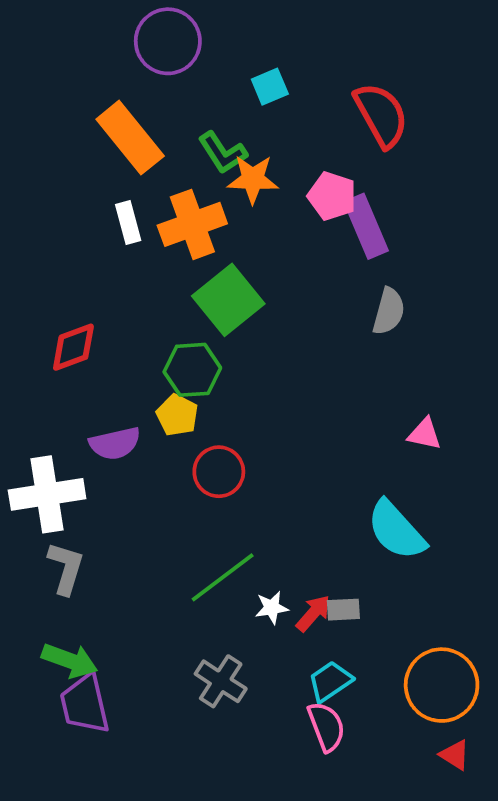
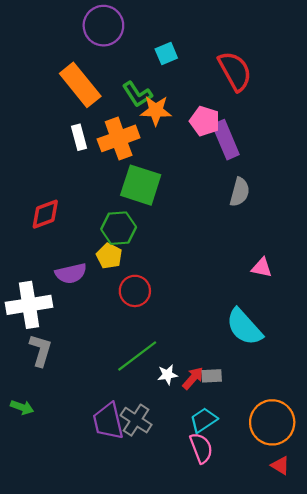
green square: (228, 300) -> (141, 185), turned -33
green arrow: (70, 661) -> (22, 407), moved, size x0.7
purple trapezoid: (85, 704) -> (108, 421), moved

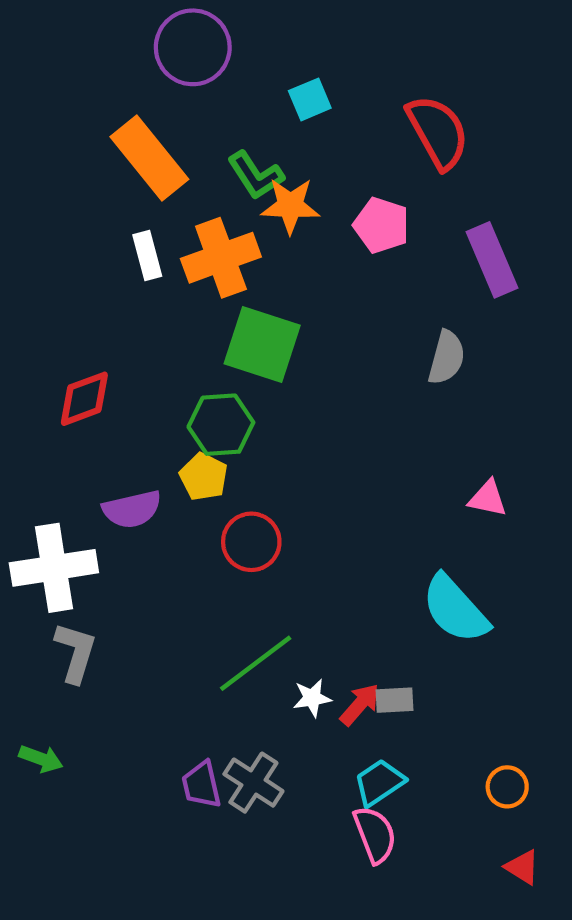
purple rectangle: (226, 140) -> (492, 260), moved
purple trapezoid: (108, 421) -> (201, 785), size x0.7
orange circle: (272, 422) -> (507, 787), size x0.5

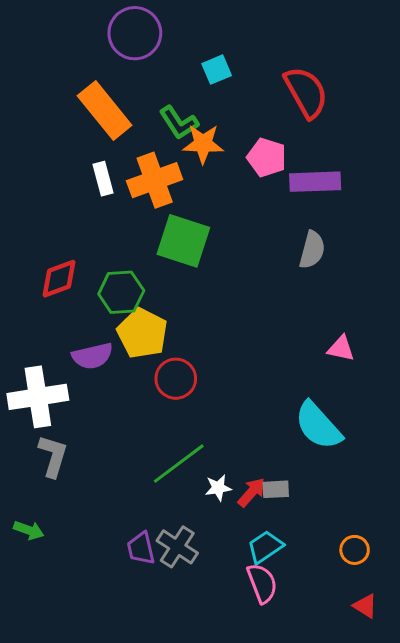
purple rectangle: (492, 260) -> (315, 182), moved, turned -69
green hexagon: (221, 425) -> (121, 292), moved
yellow pentagon: (204, 477) -> (142, 333), size x1.5

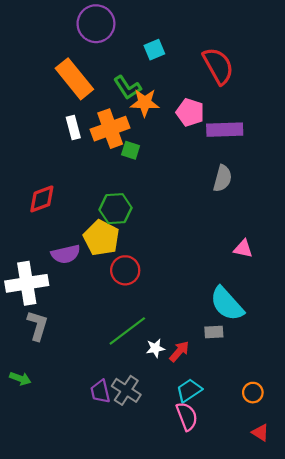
green square: (183, 241) -> (131, 150), moved, size x0.5
green hexagon: (121, 292) -> (115, 209), moved
gray rectangle: (276, 489) -> (214, 332), moved

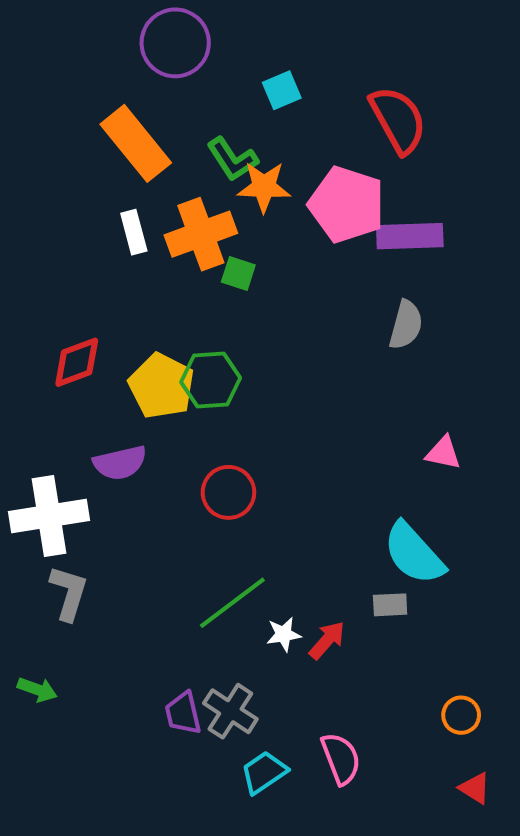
pink pentagon: (190, 112) -> (347, 205), size x1.5
yellow pentagon: (101, 238) -> (161, 386), moved
cyan trapezoid: (189, 390) -> (264, 772), moved

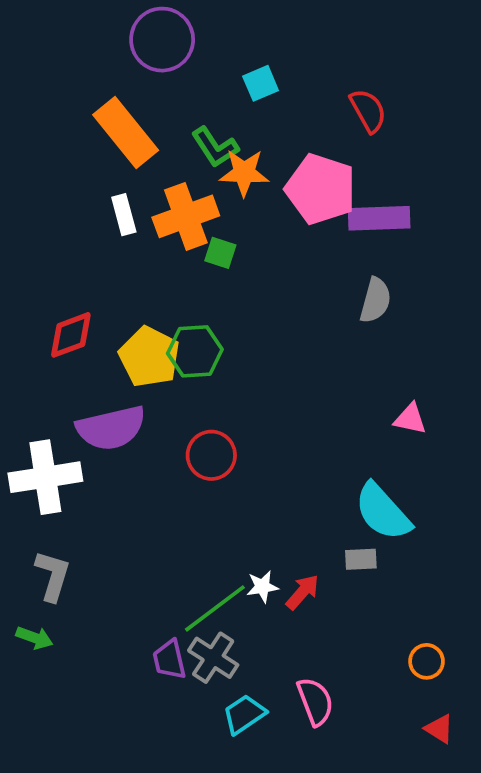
red semicircle: (398, 120) -> (368, 111), size x0.7
purple semicircle: (120, 463) -> (111, 428), size x1.4
gray L-shape: (69, 593) -> (53, 576), moved
green line: (232, 603) -> (215, 608), moved

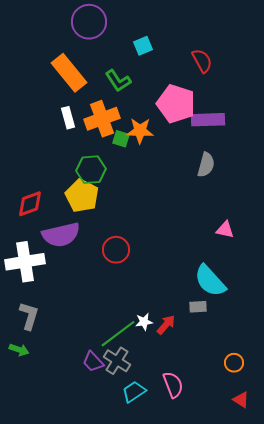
orange star: (244, 173) -> (140, 131), moved
red diamond: (71, 335) -> (30, 204), moved
green hexagon: (195, 351) -> (91, 170), moved
purple trapezoid: (169, 660) -> (93, 362), turned -30

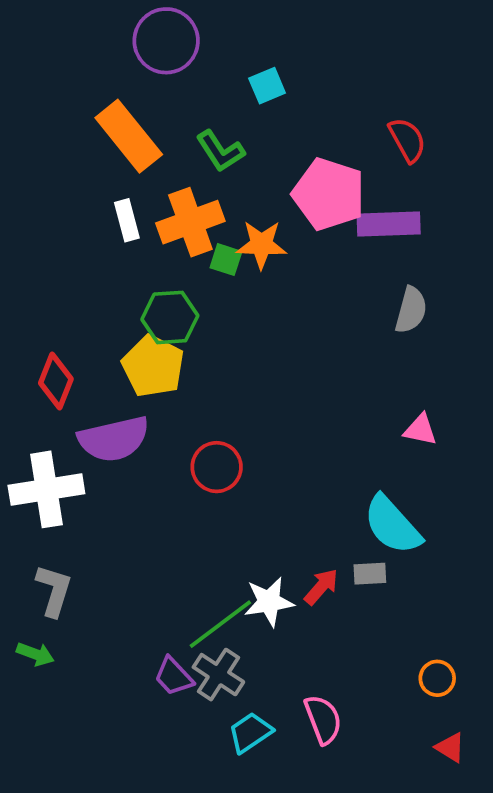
red semicircle: (202, 61) -> (407, 140), moved
gray semicircle: (206, 165) -> (411, 310), moved
red diamond: (30, 204) -> (56, 381), turned -48
white star: (144, 322) -> (269, 602), size x1.5
red arrow: (166, 325) -> (321, 587), moved

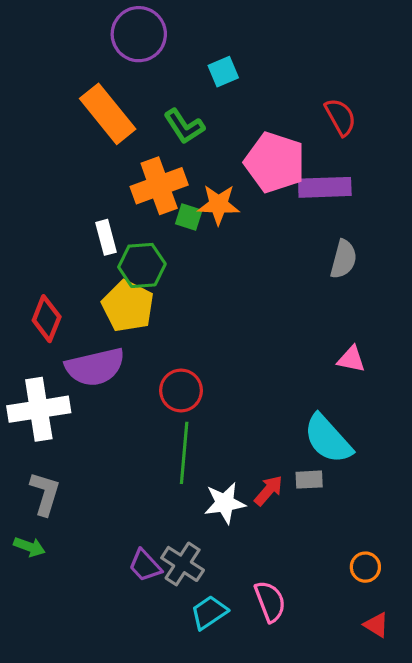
white rectangle: (127, 220) -> (106, 237), moved
green line: (220, 624) -> (184, 453), moved, turned -48

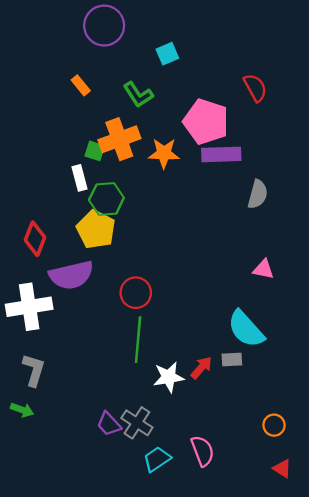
orange rectangle: (108, 114) -> (81, 85), size x0.5
purple rectangle: (325, 187) -> (221, 154), moved
green square: (189, 217) -> (95, 151), moved

